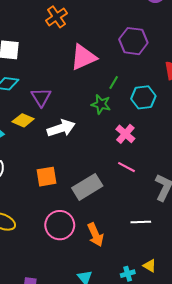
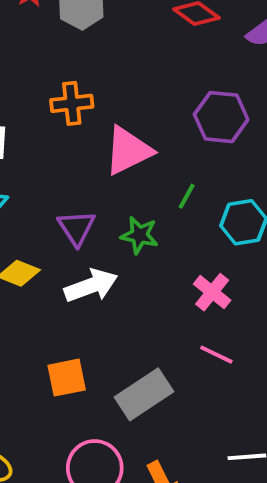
orange cross: (56, 17) -> (72, 103), moved, turned 30
purple triangle: (41, 97) -> (76, 228), moved
green star: (101, 104) -> (139, 235), moved

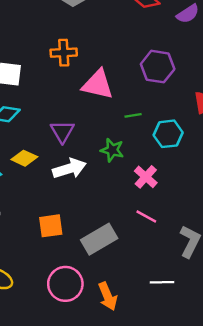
pink triangle: (128, 151) -> (98, 84), turned 36
green line: (187, 196) -> (133, 115), turned 49
green star: (139, 235) -> (112, 150), moved

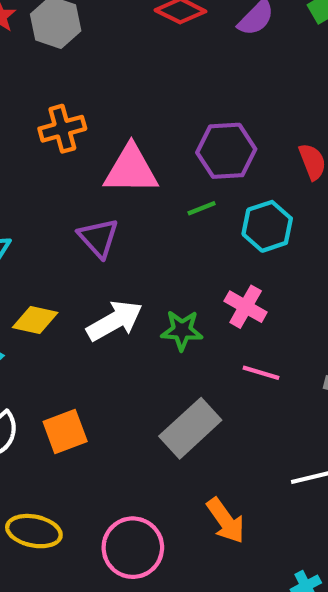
purple hexagon: (158, 67) -> (226, 151), moved
purple triangle: (62, 131) -> (98, 238), moved
green star: (112, 150) -> (182, 330), moved
orange square: (51, 226) -> (65, 432), moved
pink circle: (65, 284) -> (133, 548), moved

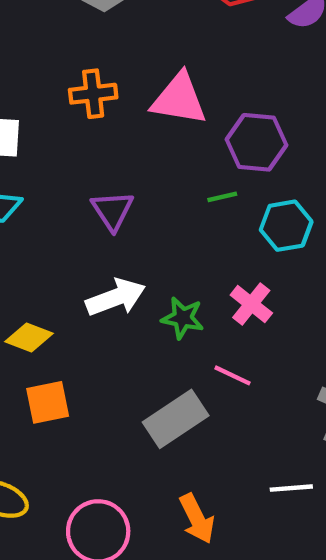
pink triangle: (131, 170) -> (179, 99), moved
yellow diamond: (35, 320) -> (29, 338), moved
pink line: (261, 373) -> (232, 375), moved

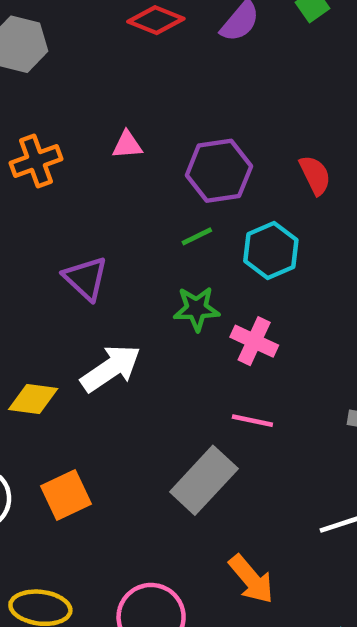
pink triangle: (179, 99) -> (127, 145), size x0.5
green star: (183, 318) -> (197, 309), moved
yellow diamond: (29, 338) -> (33, 399), moved

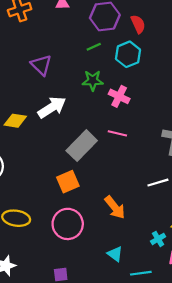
red semicircle: (315, 175) -> (138, 24), moved
gray rectangle: (204, 480) -> (82, 146), moved
orange square: (66, 495) -> (68, 182), moved

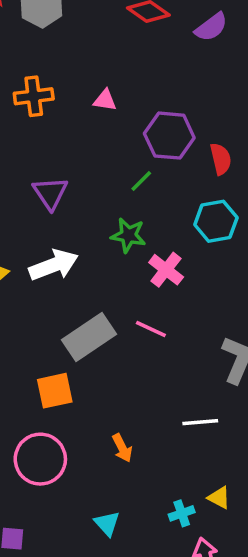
green line: (94, 47) -> (141, 181), turned -32
cyan hexagon: (128, 54) -> (216, 221), moved
orange arrow: (115, 207) -> (122, 448), size x0.7

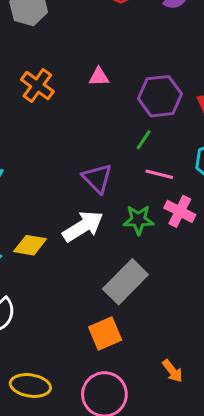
orange cross: (34, 96) -> (37, 86), turned -36
purple triangle: (50, 193) -> (97, 178), moved
green star: (128, 235) -> (138, 220), moved
pink line: (151, 329) -> (159, 174), moved

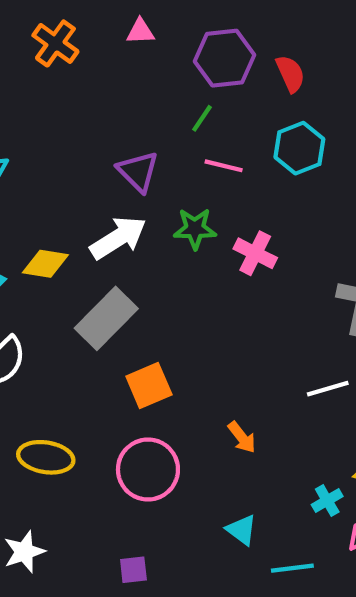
pink cross: (180, 211) -> (255, 253), moved
gray rectangle: (125, 282) -> (106, 318), moved

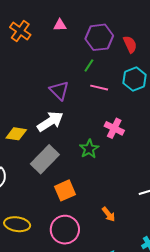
green star: (195, 229) -> (89, 149), moved, turned -30

